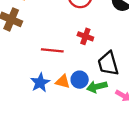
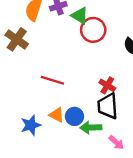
red cross: (85, 36) -> (107, 85), moved
blue star: (40, 83) -> (31, 125), moved

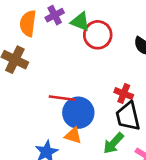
blue circle: (74, 116) -> (78, 113), moved, size x1.5
green arrow: (91, 128) -> (113, 143), turned -36

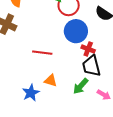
blue circle: (78, 113) -> (76, 31), moved

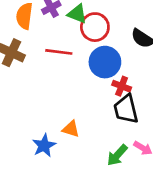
red line: (42, 53) -> (59, 52), moved
green arrow: (81, 86) -> (117, 155), moved

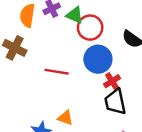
red line: (59, 52) -> (57, 72), moved
red cross: (122, 86) -> (112, 81), turned 35

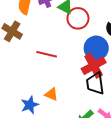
blue circle: (98, 59) -> (96, 48), moved
red cross: (112, 81) -> (94, 66), size x1.6

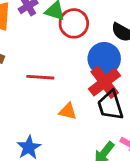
orange triangle: (51, 94) -> (68, 111), moved

